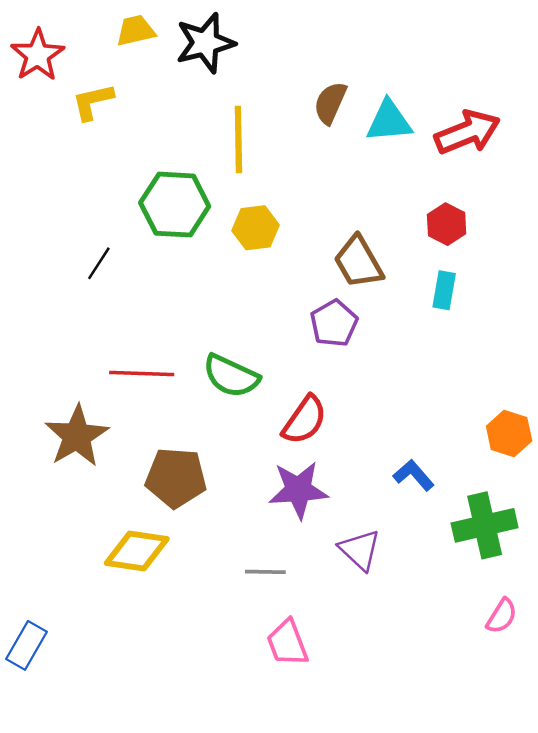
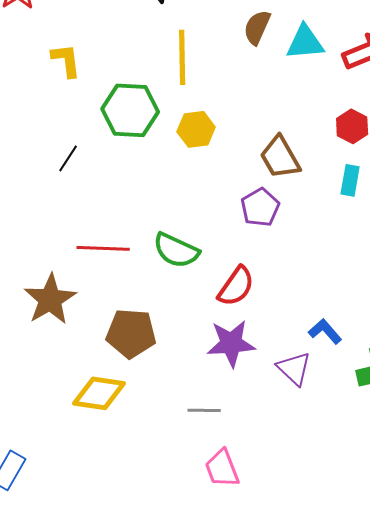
yellow L-shape: (93, 102) -> (66, 60), moved, turned 96
purple triangle: (360, 550) -> (294, 368), moved

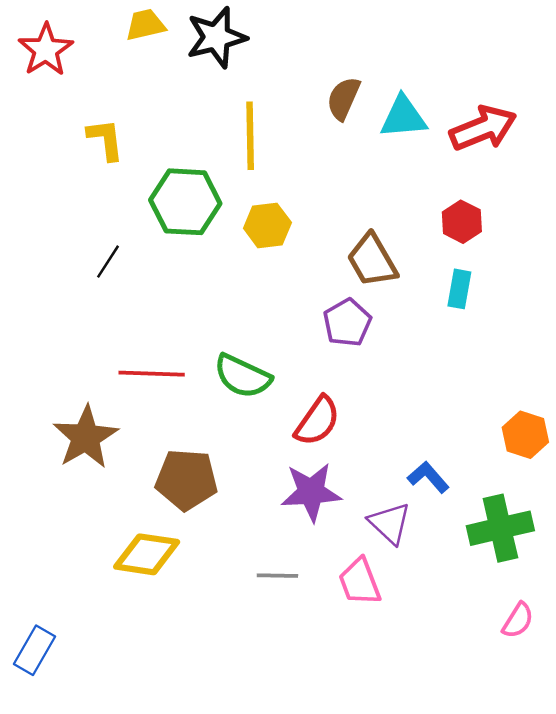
pink trapezoid: (222, 468) -> (360, 582), moved

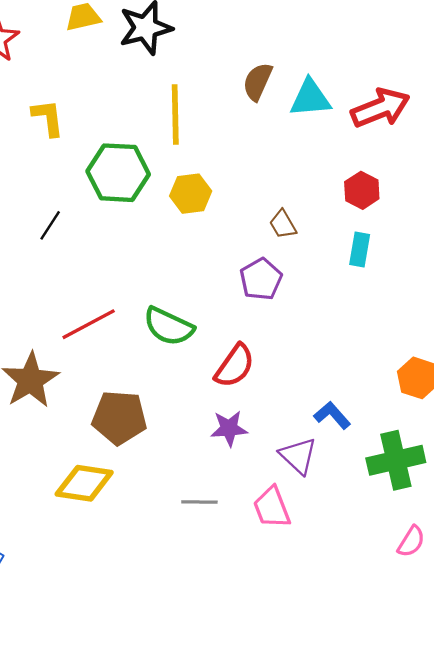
brown trapezoid: (372, 260) -> (283, 224), size x0.6
red line: (152, 374) -> (89, 324), turned -30
purple star: (311, 492) -> (229, 428), size x0.7

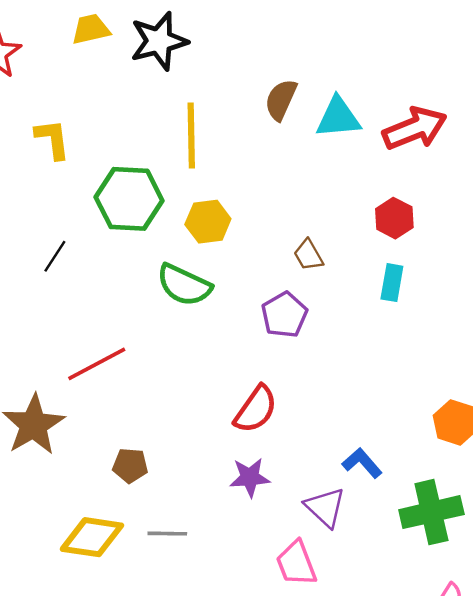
green semicircle: (169, 326) -> (184, 285), moved
brown pentagon: (119, 417) -> (130, 465), size x0.6
gray line: (199, 502) -> (167, 534), moved

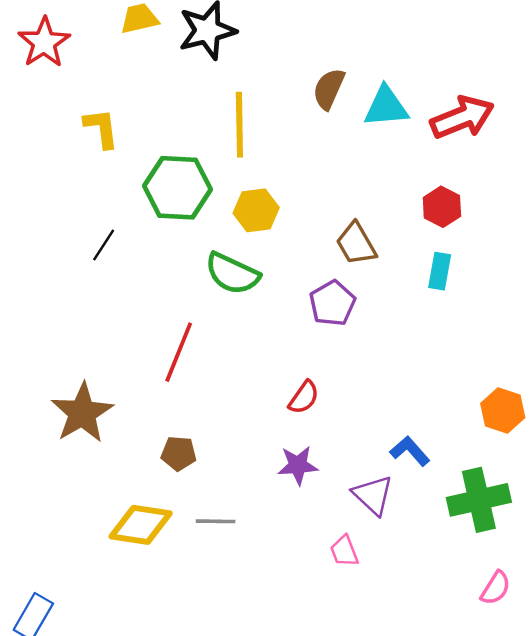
brown trapezoid: (308, 255) -> (356, 244), size x1.4
red line: (97, 364) -> (179, 352), moved, turned -40
red semicircle: (256, 409) -> (304, 397), size x0.7
pink trapezoid: (296, 563) -> (344, 551), size x0.7

